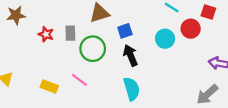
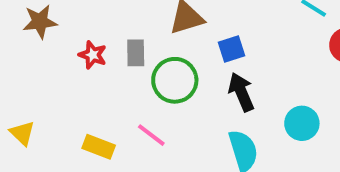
cyan circle: (165, 39) -> (302, 123), moved

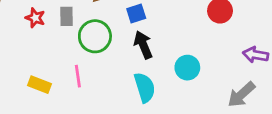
pink line: (151, 135) -> (78, 76), turned 45

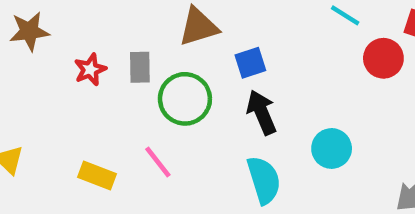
red star: (35, 18) -> (90, 70), turned 30
pink line: (78, 76) -> (158, 162), turned -30

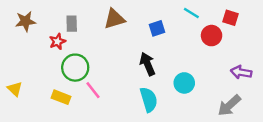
blue square: (250, 63) -> (157, 28), moved
gray rectangle: (140, 67) -> (72, 24), moved
green circle: (185, 99) -> (75, 68), moved

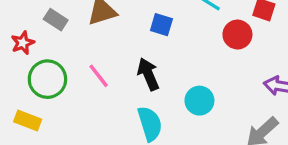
gray rectangle: (72, 24) -> (56, 20), moved, turned -56
blue square: (157, 28) -> (161, 25), turned 35
pink line: (93, 90) -> (99, 76), moved

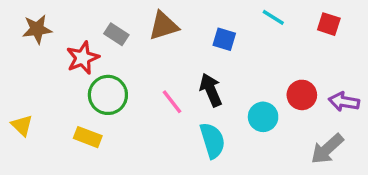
red circle: (237, 35) -> (302, 95), moved
red star: (23, 43) -> (83, 58), size x1.4
pink line: (99, 76) -> (172, 102), moved

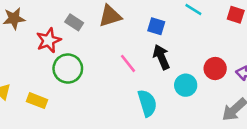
black arrow: (211, 90) -> (161, 57), moved
pink line: (172, 102) -> (128, 63), moved
yellow rectangle: (88, 137) -> (37, 101), moved

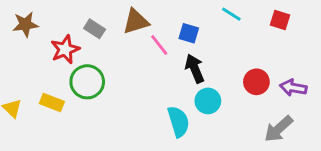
pink line: (128, 63) -> (159, 45), moved
cyan circle: (186, 85) -> (208, 101), moved
yellow rectangle: (37, 101) -> (52, 102), moved

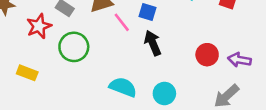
green circle: (87, 82) -> (74, 47), moved
cyan circle: (208, 101) -> (164, 93), moved
cyan semicircle: (178, 122) -> (123, 87), moved, turned -52

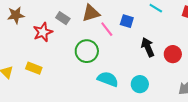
black arrow: (153, 43) -> (148, 47), moved
green circle: (74, 47) -> (87, 51), moved

